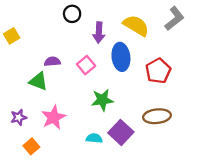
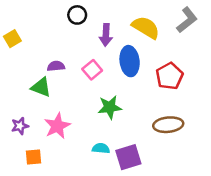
purple square: (121, 132) -> (128, 157), moved, turned 30
orange square: (31, 146) -> (34, 157), turned 35

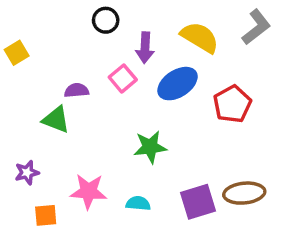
blue ellipse: (130, 61) -> (178, 84), turned 64
pink square: (92, 70) -> (123, 78), moved
brown ellipse: (168, 125) -> (244, 193), moved
pink star: (57, 126) -> (89, 191), moved, turned 30
purple square: (128, 157) -> (198, 202), moved

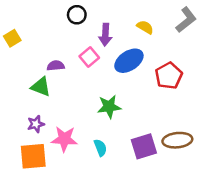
yellow semicircle: (200, 37) -> (145, 27), size x0.6
purple star: (27, 173) -> (36, 124), moved
cyan semicircle: (138, 203) -> (100, 148), turned 63
orange square: (46, 215) -> (33, 156), size x1.6

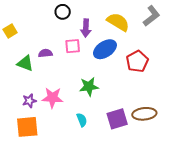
yellow semicircle: (145, 27) -> (118, 22), size x1.6
pink square: (89, 57) -> (73, 46), turned 35
green triangle: (41, 87) -> (25, 63), moved
pink star: (64, 139) -> (52, 98), moved

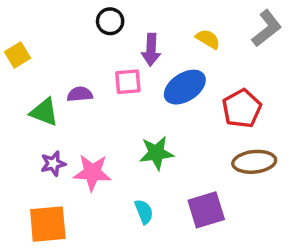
yellow semicircle: (118, 22) -> (208, 39), size x0.6
purple star: (29, 101) -> (53, 164), moved
brown ellipse: (144, 114) -> (254, 162), moved

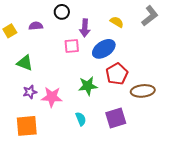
purple semicircle: (80, 94) -> (36, 26), moved
red pentagon: (242, 108) -> (117, 74), moved

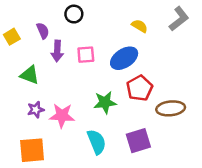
purple semicircle: (36, 26) -> (43, 31), turned 72
purple arrow: (85, 28) -> (57, 51), moved
cyan semicircle: (81, 119) -> (97, 142), size x1.5

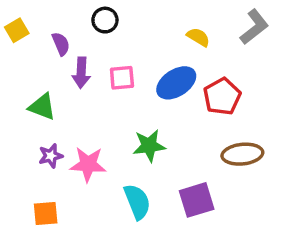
yellow square: (12, 37) -> (17, 30), moved
red pentagon: (140, 88) -> (222, 96), moved
orange square: (32, 150) -> (46, 214), size x0.7

